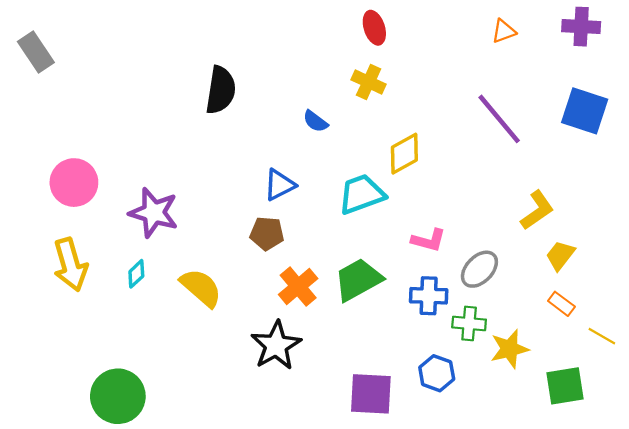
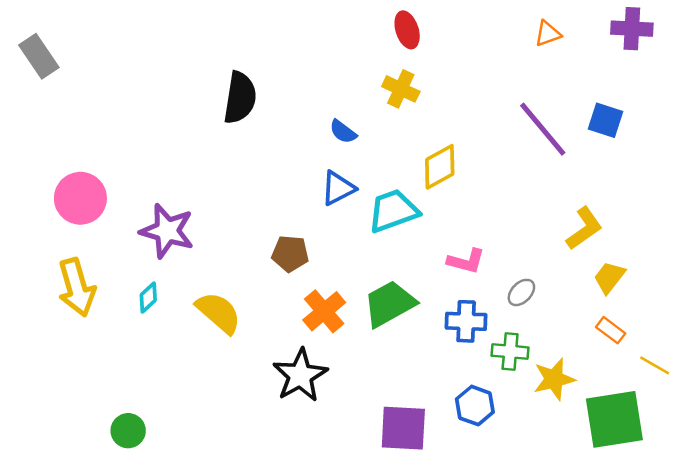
blue square: (585, 111) -> (606, 120), moved, size x0.7
blue triangle: (280, 185) -> (338, 188), moved
gray ellipse: (479, 269) -> (521, 292), size x0.7
green square: (565, 386) -> (614, 419), size x1.4
green circle: (118, 396) -> (128, 431), size x0.6

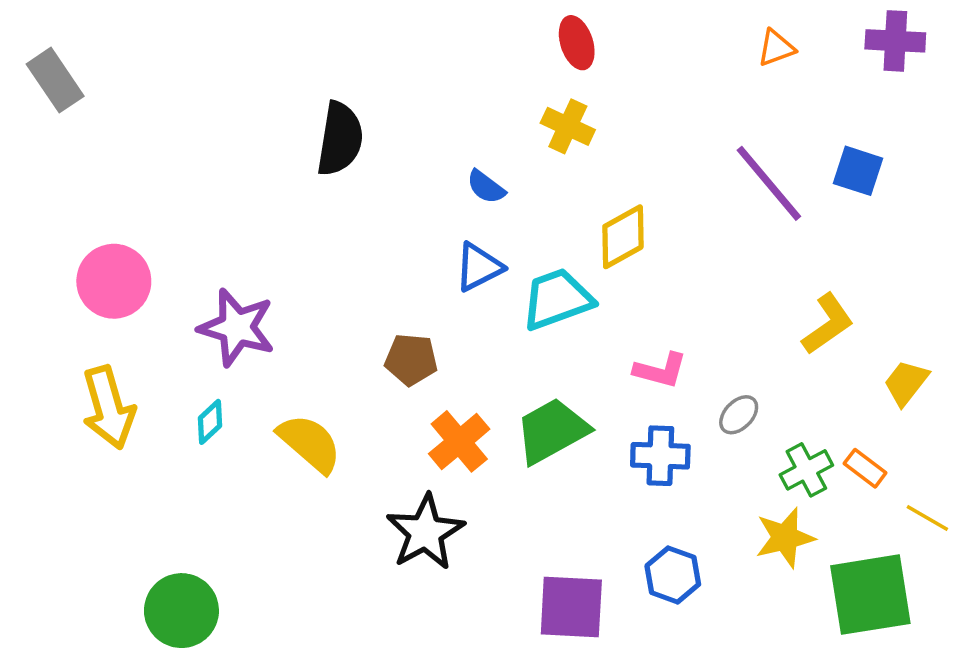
yellow trapezoid: (609, 277) -> (906, 383), moved
green cross: (510, 352) -> (806, 470), moved, turned -33
green circle: (128, 431) -> (181, 611), size x1.5

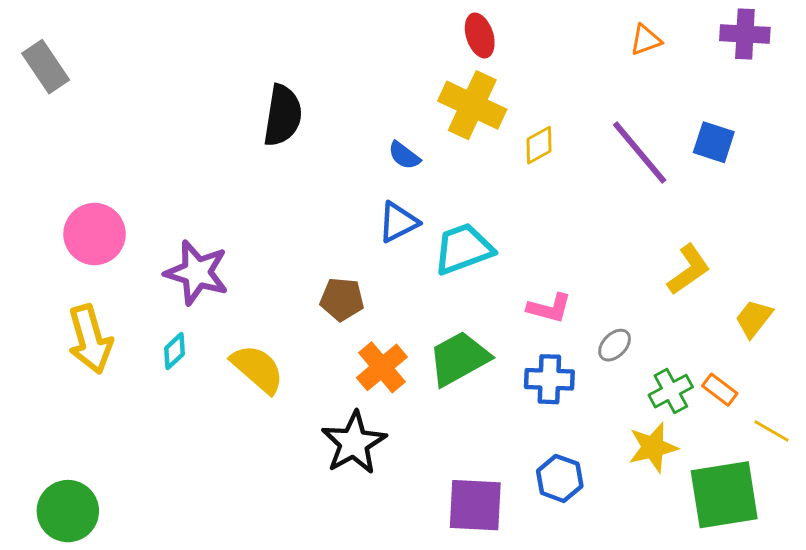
yellow cross: (568, 126) -> (472, 105), size x1.5
yellow diamond: (623, 237) -> (539, 145), moved, size x0.7
green circle: (181, 611) -> (68, 511), moved

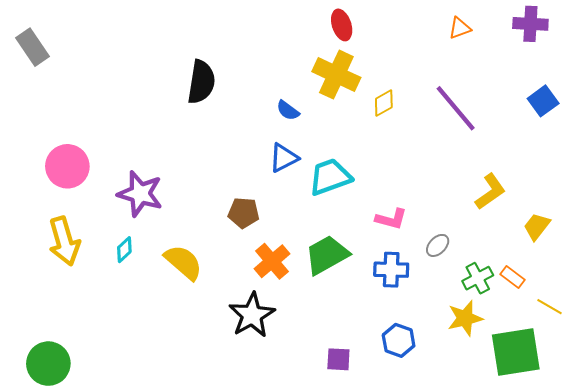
blue square: (714, 142) -> (543, 101), moved, turned 36
purple square: (475, 505) -> (338, 359), size x0.6

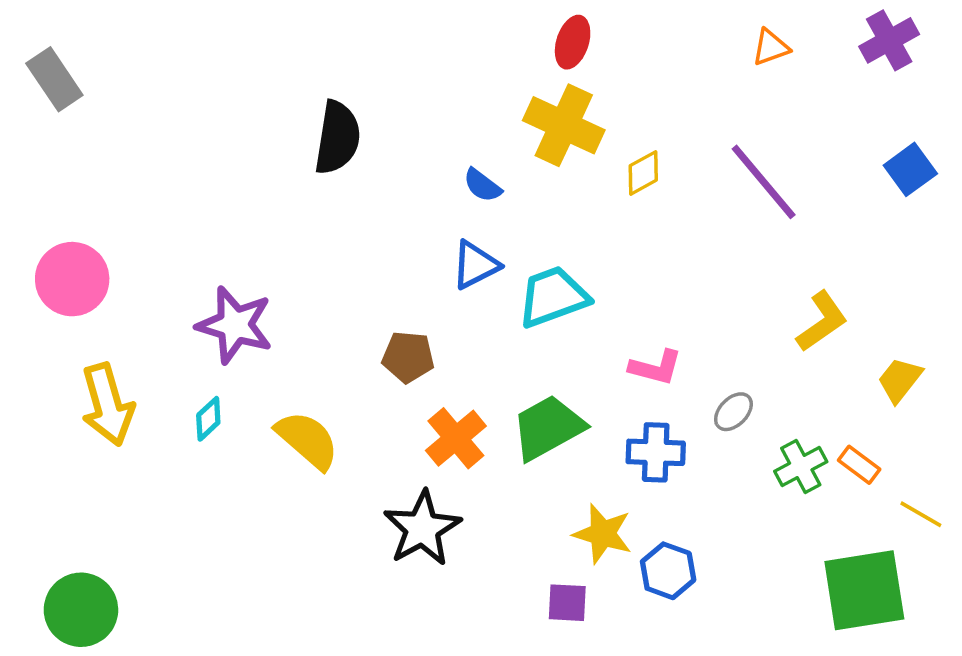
purple cross: (530, 24) -> (889, 40), turned -32
red ellipse: (342, 25) -> (573, 42), turned 36
pink circle: (67, 166) -> (72, 279), moved
yellow star: (465, 318) -> (603, 534), moved, turned 30

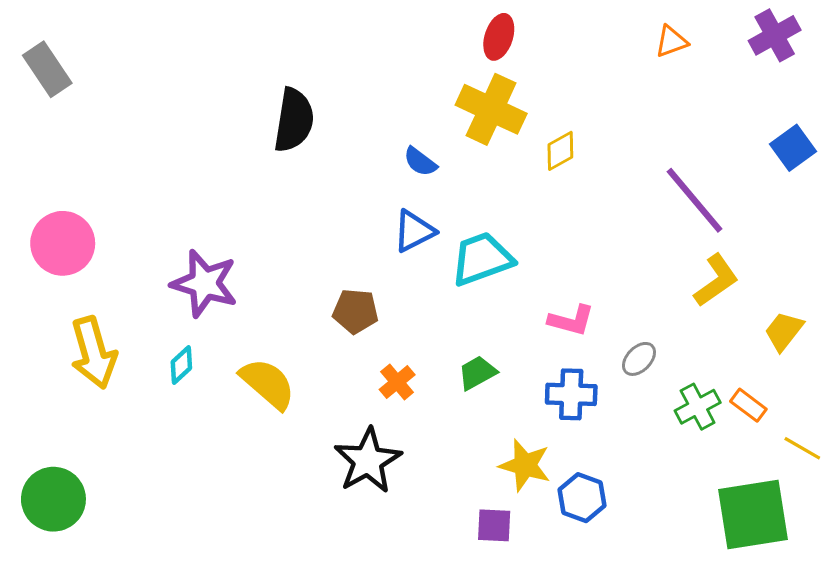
purple line: (764, 182) -> (694, 200), moved
green trapezoid: (548, 428) -> (477, 373), size x0.6
orange cross: (456, 438) -> (397, 382), size x0.7
green circle: (81, 610) -> (53, 499), moved

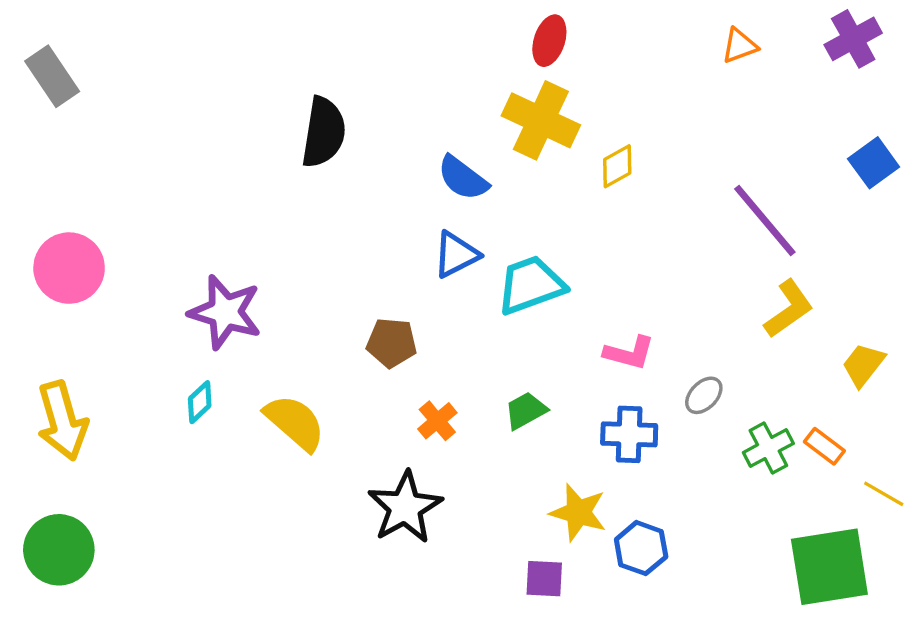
blue semicircle: (420, 162) -> (463, 178), size x1.4
yellow arrow: (94, 353) -> (62, 421), moved

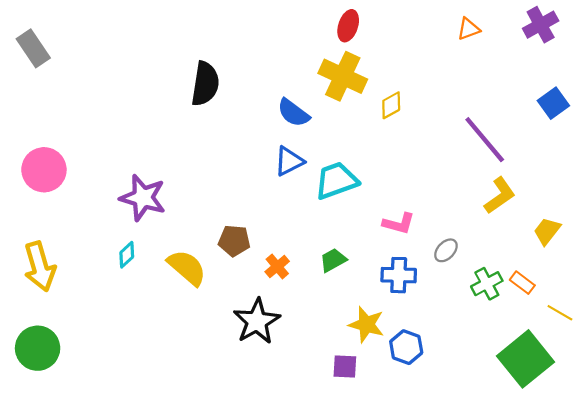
brown pentagon: (392, 343) -> (234, 241), moved
green square: (829, 567) -> (525, 359), turned -30

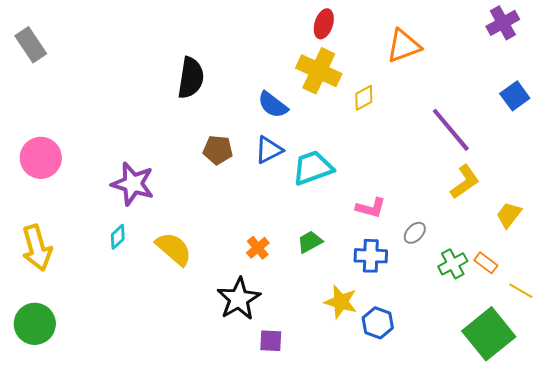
orange triangle: (469, 29) -> (404, 46), moved, size x1.6
brown pentagon: (234, 241) -> (218, 150), moved
purple square: (345, 366) -> (271, 341), moved

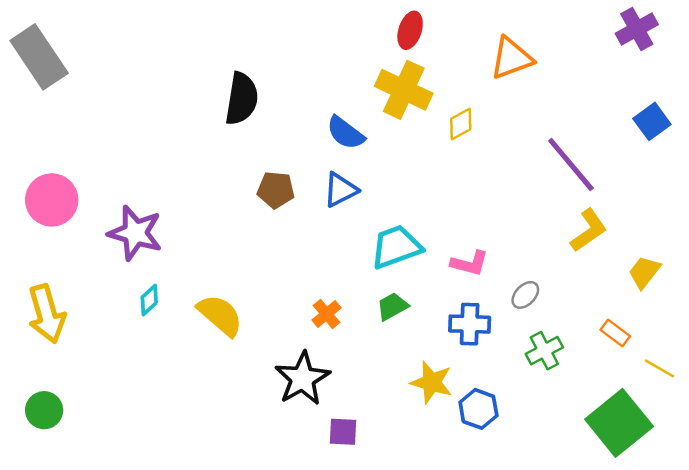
gray rectangle: (31, 45) -> (39, 57), size x1.4
cyan trapezoid: (313, 168) -> (396, 247), moved
purple star: (133, 184) -> (135, 233), moved
green cross: (453, 264) -> (544, 351), moved
green circle: (35, 324) -> (44, 410), size x0.7

